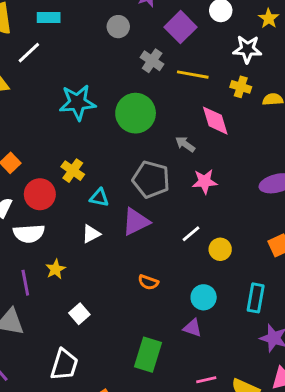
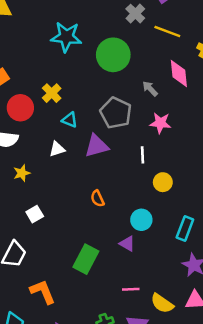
white line: (191, 234) -> (142, 155), moved, turned -63
orange semicircle: (148, 282) -> (97, 199), turned 35

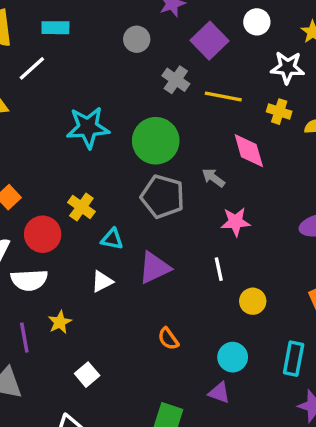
gray pentagon: (116, 113) -> (163, 197), moved

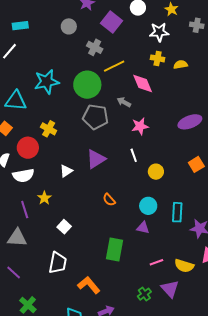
yellow line: (223, 96) -> (114, 66), moved, turned -30
cyan triangle: (112, 239) -> (16, 101), moved, size x1.6
cyan rectangle: (294, 359) -> (177, 212), moved

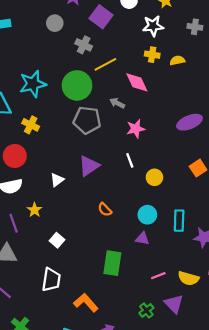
gray cross: (197, 25) -> (195, 27), moved
yellow cross: (49, 129) -> (31, 125), moved

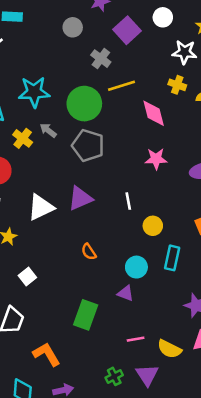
gray arrow: (117, 103) -> (48, 130), moved
pink star: (136, 129) -> (156, 159), moved
white triangle: (57, 180) -> (41, 207), size x1.6
cyan rectangle: (179, 221) -> (172, 258), moved

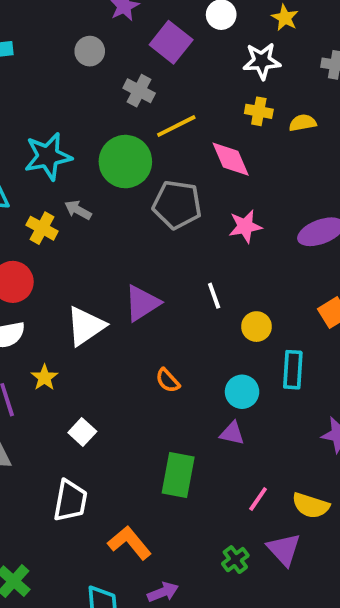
gray pentagon: (88, 145) -> (177, 205), moved
pink line: (136, 339) -> (258, 499), turned -36

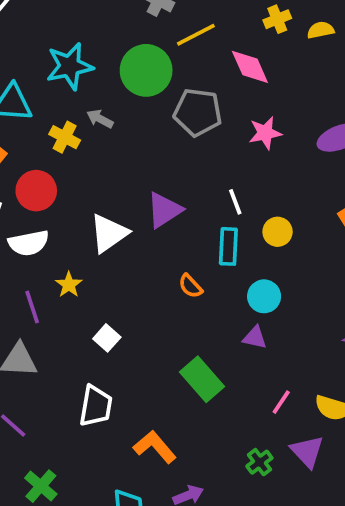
yellow cross: (259, 111) -> (277, 19), turned -32
cyan rectangle: (293, 370) -> (228, 246), moved
green rectangle: (178, 475) -> (202, 379), turned -51

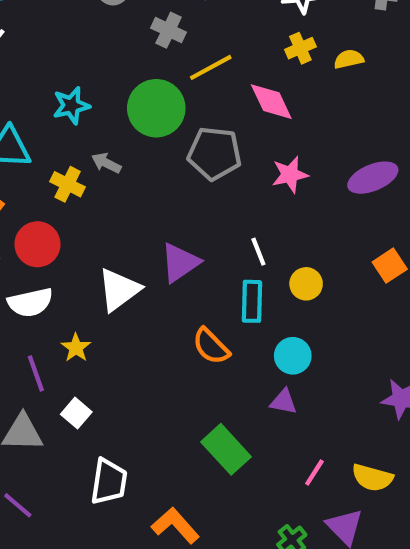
cyan star: (70, 66) -> (71, 106), size x0.7
orange semicircle: (190, 286) -> (211, 346), size x1.4
white square: (107, 338) -> (76, 413), moved

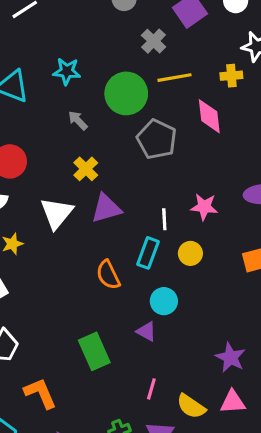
yellow cross: (300, 48) -> (231, 76), moved
pink star: (290, 175) -> (204, 207), moved
yellow cross: (68, 184) -> (86, 169), moved
white triangle: (119, 290) -> (57, 213), turned -33
pink line: (314, 473) -> (151, 389), turned -35

